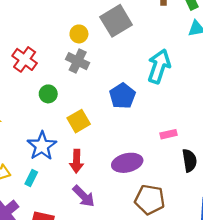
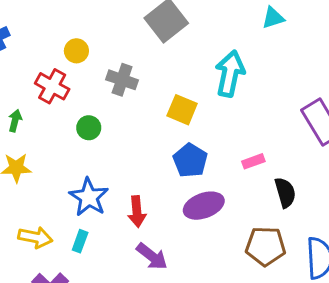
yellow circle: (79, 34) -> (76, 51), moved
blue pentagon: (122, 96) -> (190, 160), moved
yellow square: (79, 121) -> (182, 110), moved, turned -30
brown pentagon: (150, 200) -> (265, 246), moved

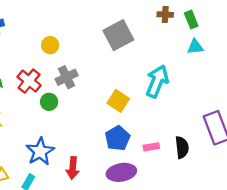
gray cross: (122, 80) -> (67, 77), moved, turned 35
red cross: (52, 86) -> (29, 81), moved
pink rectangle: (253, 161) -> (151, 147), moved
black semicircle: (285, 193) -> (182, 147), moved

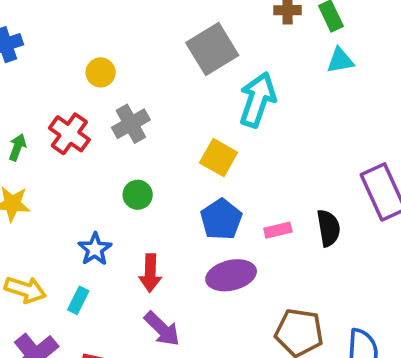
cyan arrow: (157, 81) -> (257, 100), moved
green circle: (49, 102) -> (138, 195), moved
blue star: (40, 152) -> (95, 249), size x0.7

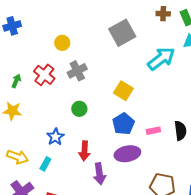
cyan arrow: (257, 100) -> (161, 59), moved, turned 32
purple arrow: (162, 329) -> (99, 174), moved, turned 35

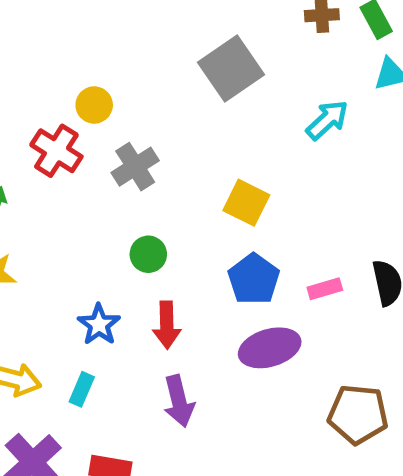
cyan arrow: (161, 59) -> (327, 120), size x0.7
red cross: (44, 75) -> (56, 151), moved
red arrow: (84, 151) -> (167, 325), moved
purple arrow: (99, 174) -> (179, 401), moved

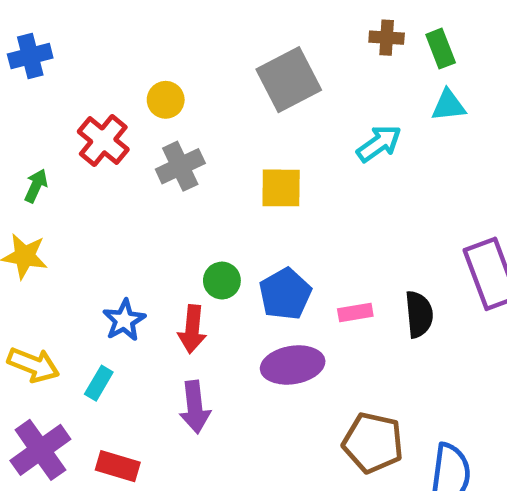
yellow circle: (94, 105) -> (166, 100), moved
yellow square: (246, 203) -> (281, 188), moved, turned -33
green circle: (148, 254) -> (222, 281), moved

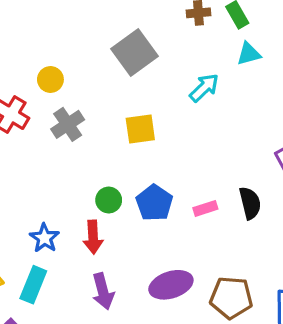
purple ellipse: (293, 365) -> (171, 285), moved
cyan rectangle: (99, 383) -> (33, 285), size x1.5

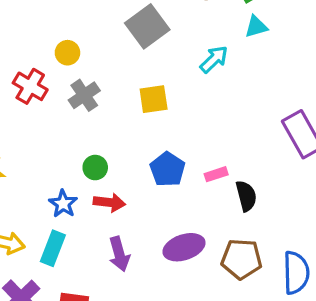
green circle: (109, 200) -> (95, 168), moved
black semicircle: (250, 203) -> (246, 196), moved
red arrow: (93, 237) -> (109, 202), turned -80

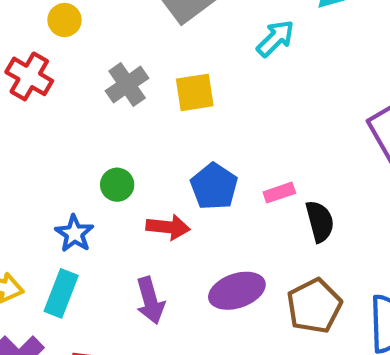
yellow circle: (67, 53) -> (64, 20), moved
gray cross: (84, 95) -> (127, 84), moved
red arrow: (109, 202) -> (168, 227), moved
brown pentagon: (242, 259) -> (314, 306), turned -30

